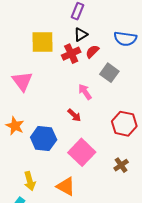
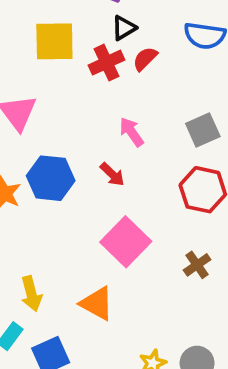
gray square: (109, 73) -> (203, 130), moved, turned 30
blue hexagon: (44, 139) -> (51, 178), moved

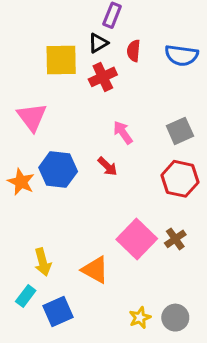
black triangle: (124, 28) -> (98, 43), moved
red semicircle: (145, 59) -> (134, 51), moved, turned -40
pink square: (126, 242) -> (137, 239), moved

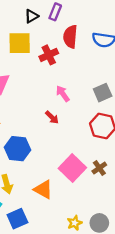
black triangle: (98, 43) -> (31, 16), moved
red semicircle: (134, 51) -> (70, 37), size x1.5
blue hexagon: (58, 170) -> (17, 149), moved

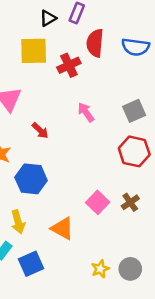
red arrow: (52, 117) -> (40, 131), moved
pink square: (72, 168) -> (98, 202), size x0.7

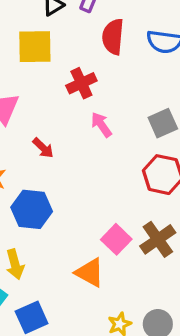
red cross: (69, 65) -> (81, 83), moved
brown cross: (130, 202) -> (158, 239), size x1.5
orange triangle: (62, 228) -> (90, 273), moved

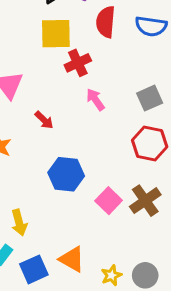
yellow square: (35, 47) -> (56, 34), moved
blue hexagon: (32, 209) -> (66, 174), moved
orange triangle: (90, 273) -> (72, 259), moved

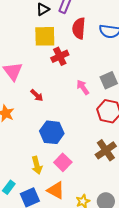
pink arrow: (95, 100) -> (83, 87), moved
pink square: (109, 201) -> (63, 162), moved
yellow arrow: (19, 223) -> (37, 165), moved

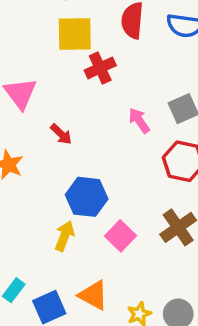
pink square: (63, 162) -> (121, 236), moved
yellow arrow: (37, 165) -> (65, 236), moved, turned -144

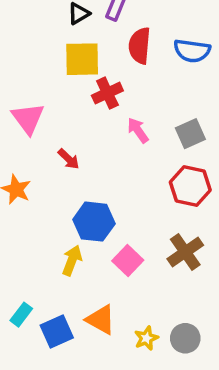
pink arrow: (139, 121) -> (138, 130), moved

